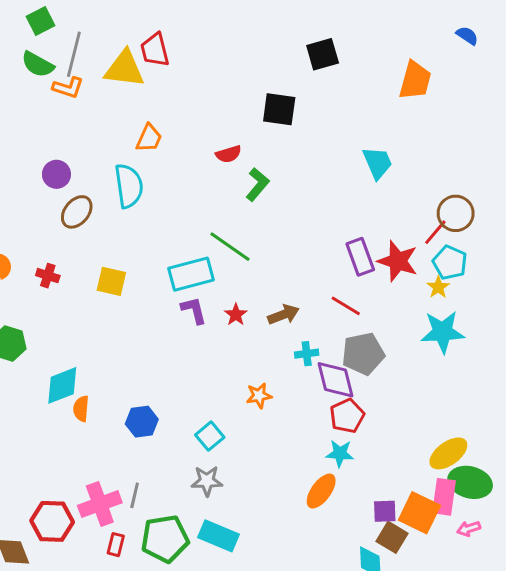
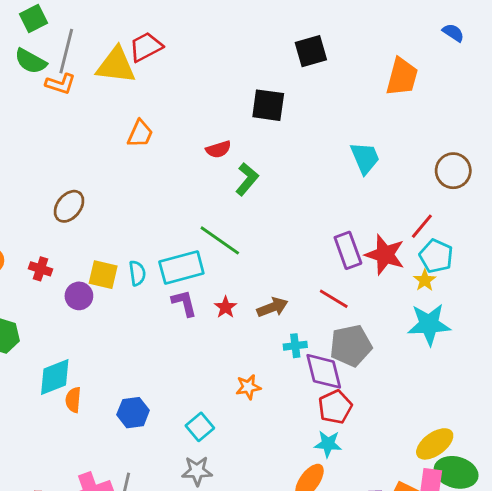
red trapezoid: (155, 50) -> (146, 47), turned 76
purple circle: (56, 174) -> (79, 296), moved
cyan semicircle: (129, 186) -> (137, 273), moved, size x0.6
brown circle: (456, 213) -> (453, 171), moved

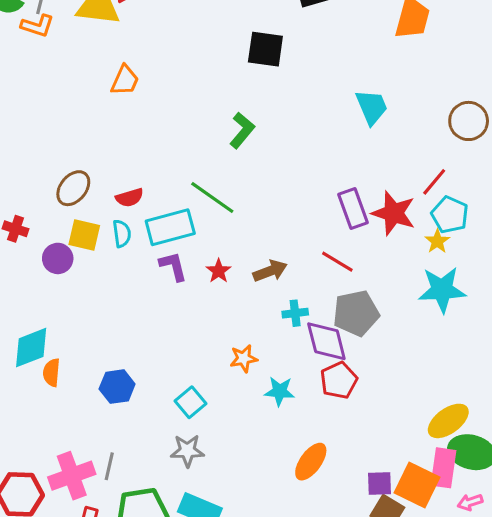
red semicircle: (218, 149) -> (130, 198), moved
brown ellipse: (69, 206) -> (73, 188), moved
cyan star: (328, 444) -> (280, 391), moved

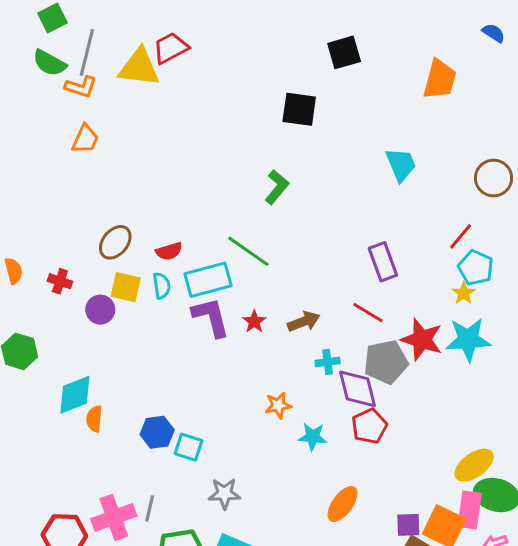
orange trapezoid: (125, 80) -> (85, 139), moved
red star: (394, 213) -> (422, 340), moved
purple L-shape: (173, 266) -> (211, 317), size x1.4
cyan square: (190, 402) -> (189, 447), moved, turned -32

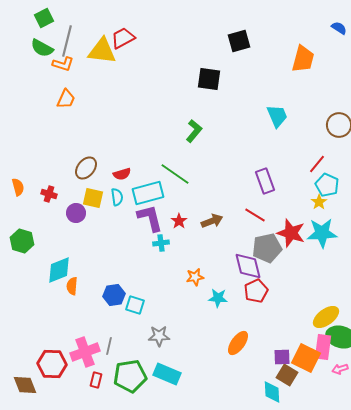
cyan cross: (328, 362) -> (161, 243), moved

